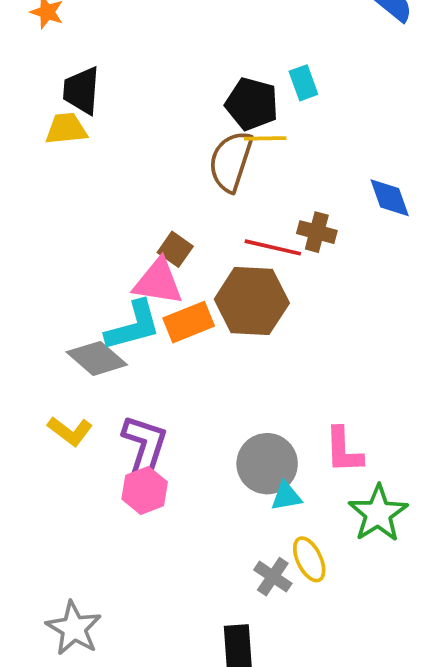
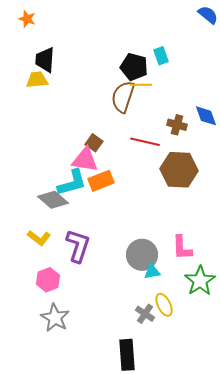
brown cross: (317, 232) -> (177, 125), moved
brown hexagon: (252, 301) -> (179, 170), moved
pink hexagon: (145, 490) -> (48, 280), moved
gray star: (74, 628) -> (55, 318), moved

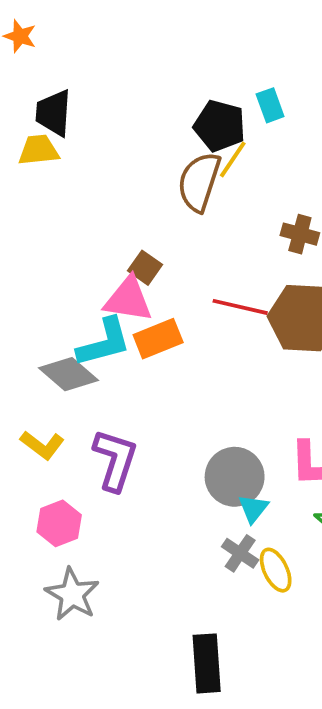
yellow line: (141, 85) -> (233, 159), turned -55
red line: (145, 142) -> (240, 307), moved
cyan triangle: (152, 272) -> (253, 508), turned -42
gray cross: (145, 314) -> (240, 553), moved

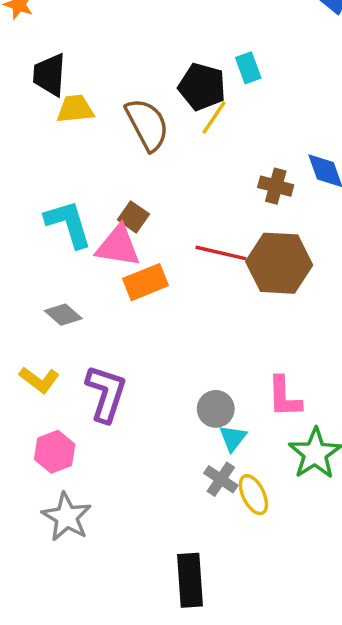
yellow trapezoid: (39, 150) -> (75, 109), moved
brown semicircle: (199, 182) -> (147, 124), moved, turned 134
cyan L-shape: (104, 342) -> (68, 224), moved, turned -92
gray diamond: (68, 374) -> (63, 315), size x0.7
gray circle: (235, 477) -> (216, 409), size x0.7

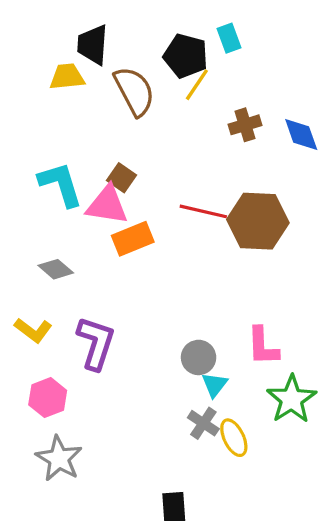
black trapezoid: (49, 75) -> (93, 45), moved
brown cross: (276, 186) -> (245, 125), moved, turned -32

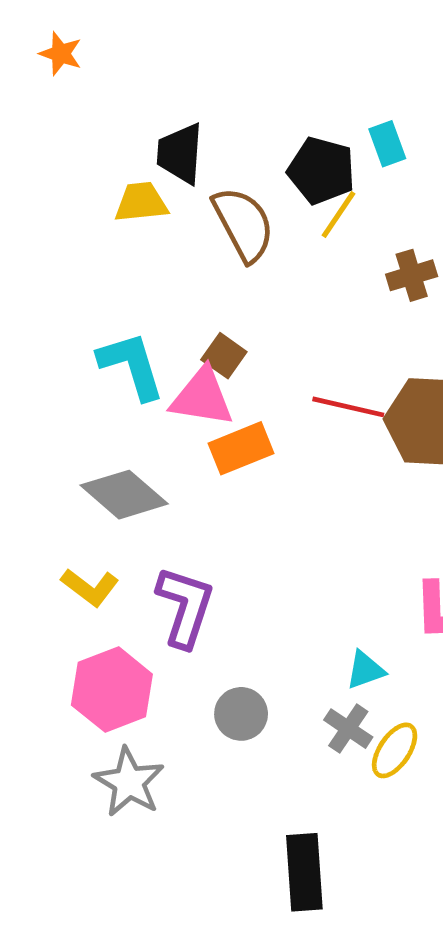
gray diamond: (56, 269) -> (124, 495), size x1.6
gray circle: (199, 357) -> (241, 714), moved
cyan triangle: (215, 385) -> (365, 670), turned 32
pink hexagon: (48, 398) -> (112, 690), size x1.4
yellow ellipse: (234, 438) -> (395, 750), turned 60

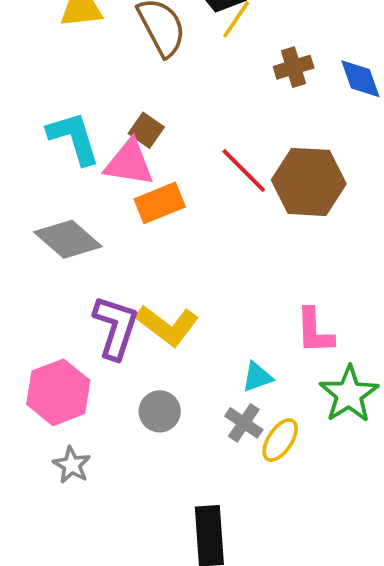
red line: (348, 407) -> (244, 170), turned 32
yellow L-shape: (90, 587) -> (167, 325), moved, size x1.4
gray star: (129, 782) -> (72, 465), size x0.7

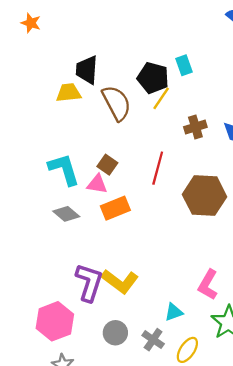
pink triangle: (129, 163) -> (97, 184), size x0.7
red line: (244, 170) -> (158, 168), moved, turned 60
gray diamond: (68, 239) -> (66, 214), moved, size x0.7
pink L-shape: (315, 331) -> (208, 285), turned 32
gray cross: (244, 423) -> (153, 340), moved

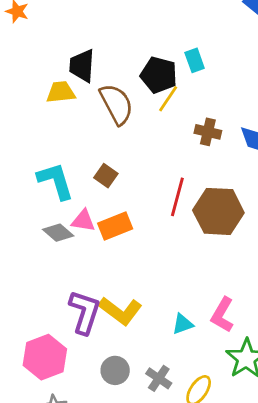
brown cross: (195, 127) -> (208, 132), turned 30
red line: (158, 168) -> (177, 197), moved
pink triangle: (97, 184) -> (83, 221), moved
cyan triangle: (174, 312) -> (183, 324), moved

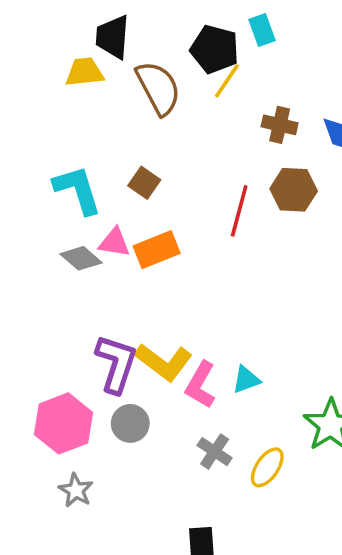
brown hexagon: (218, 211) -> (294, 190), moved, size x0.7
pink L-shape: (222, 315) -> (201, 385), moved
gray circle: (115, 370) -> (130, 423), moved

